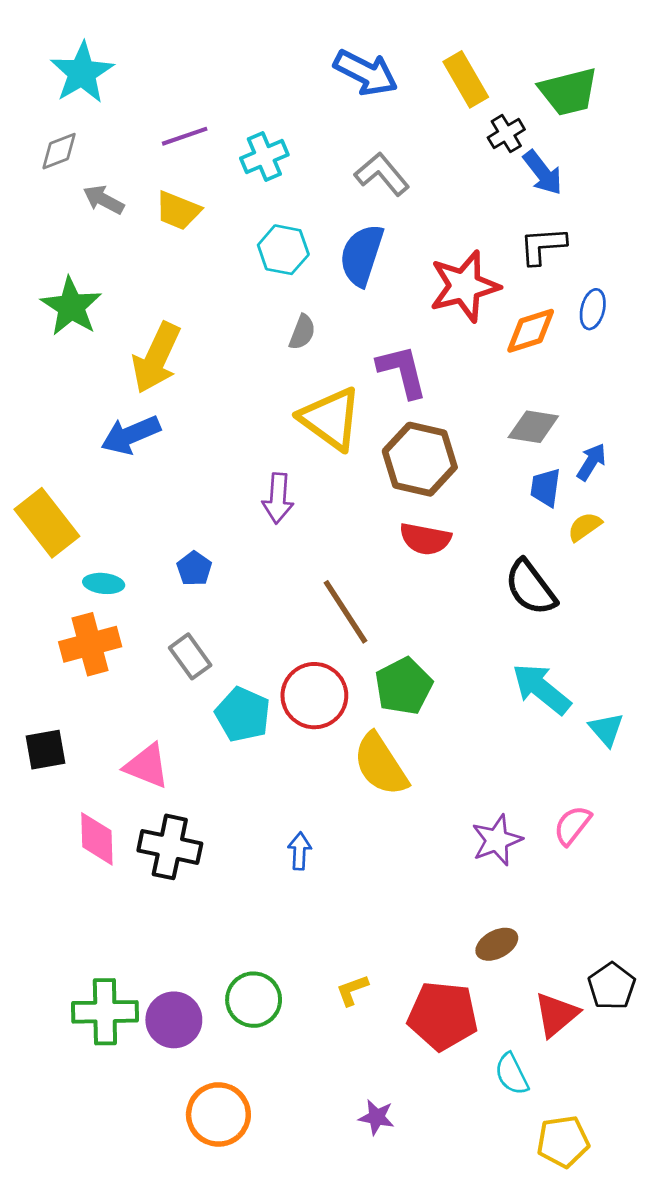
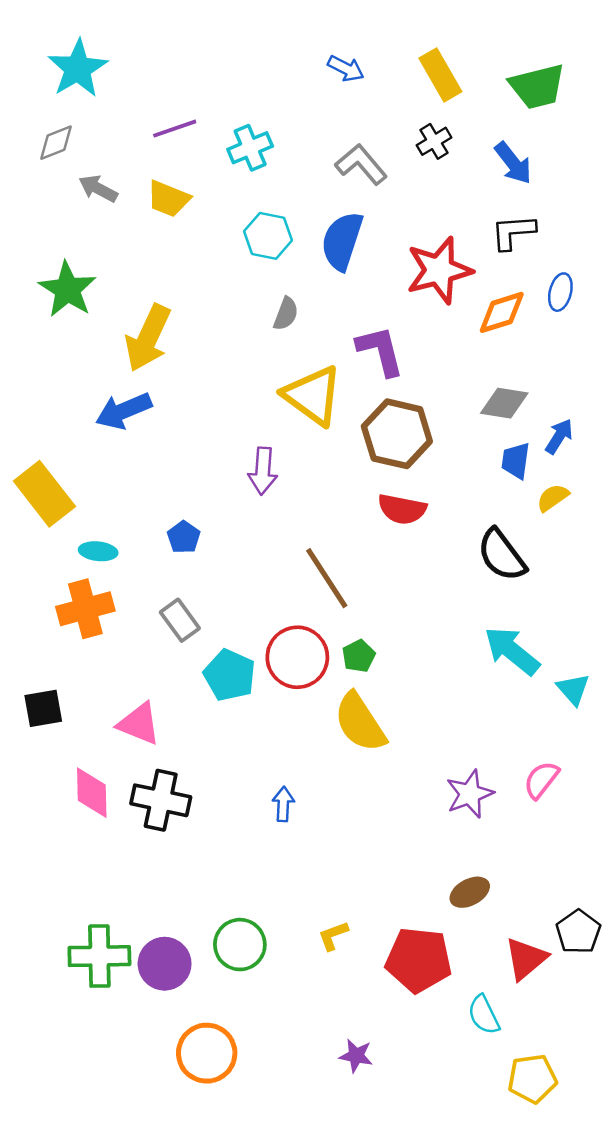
blue arrow: (366, 73) -> (346, 69), size x0.6
black cross: (506, 134) -> (434, 141), moved
green pentagon: (404, 686) -> (359, 656), moved, size x0.6

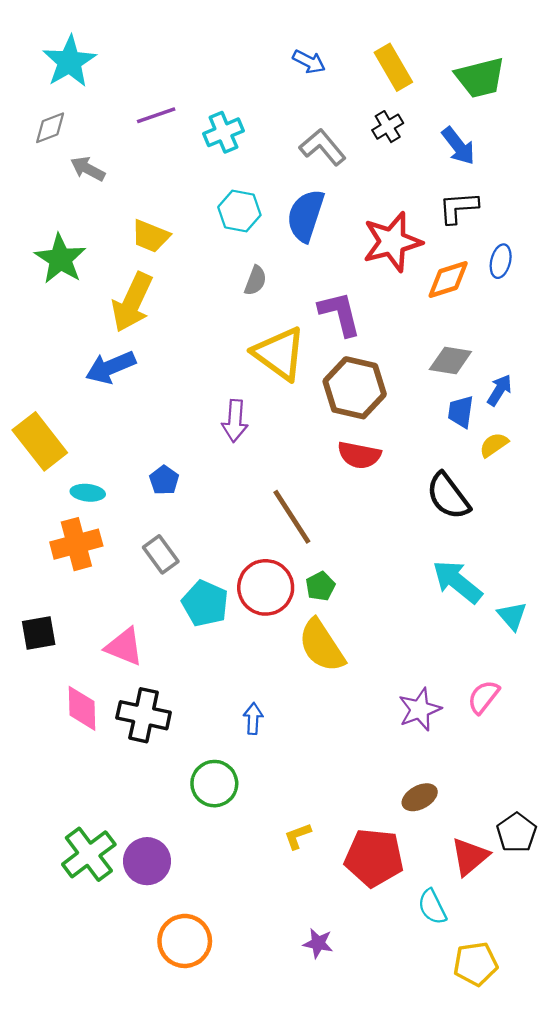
yellow trapezoid: (168, 199) -> (150, 236), moved
green circle: (240, 945) -> (214, 784), moved
green cross: (99, 956) -> (89, 854), turned -36

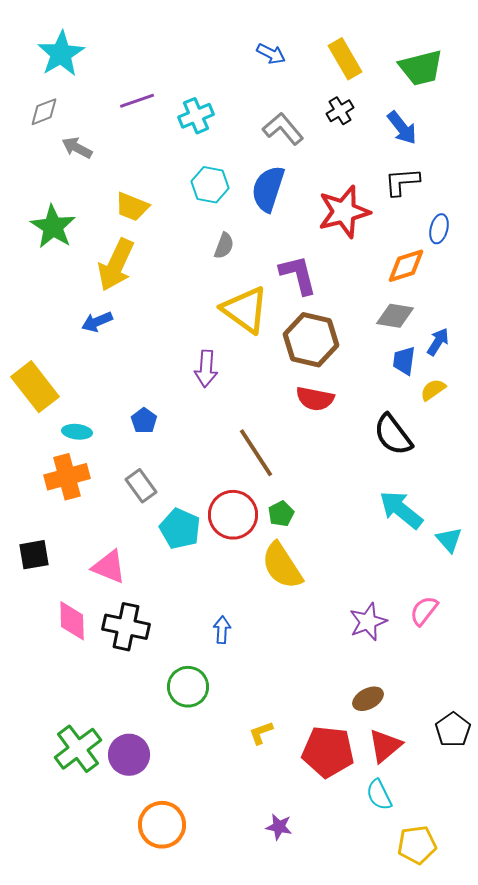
orange diamond: (448, 279) -> (406, 266), moved
blue arrow: (111, 367) -> (97, 322), size x0.7
red triangle: (470, 857) -> (385, 746), moved

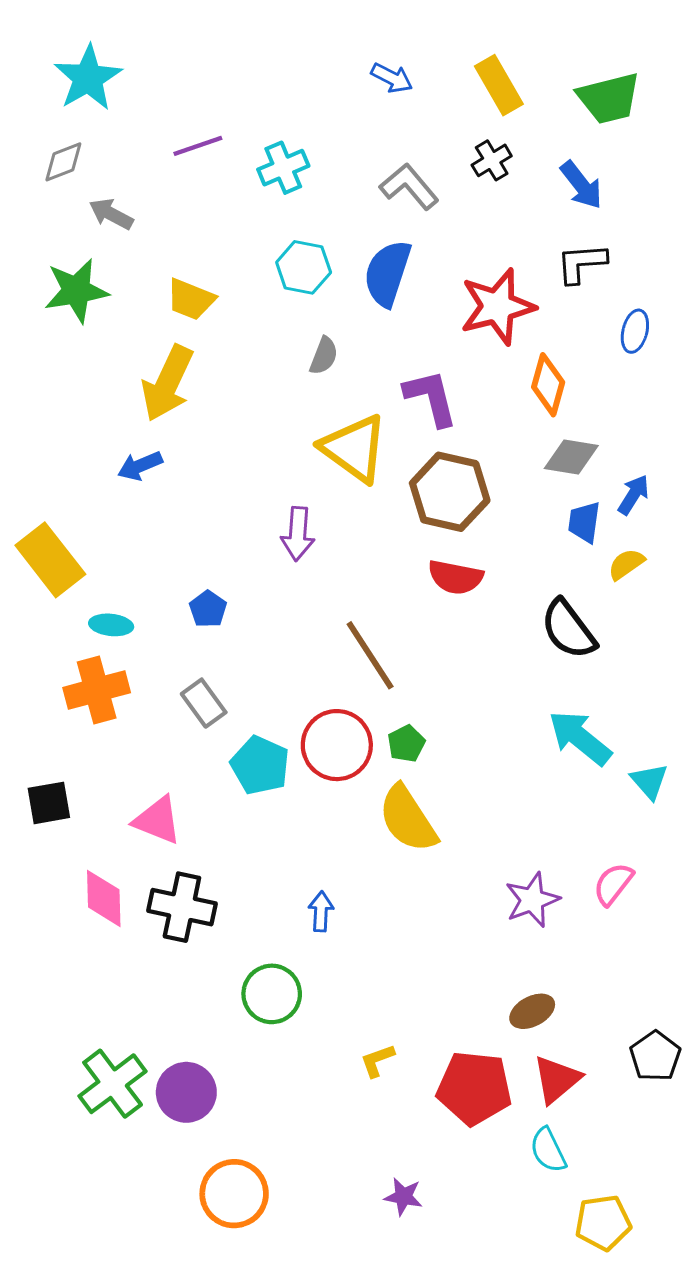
green star: (53, 227) -> (76, 291), moved, turned 30
orange diamond: (406, 266) -> (548, 385), moved, turned -57

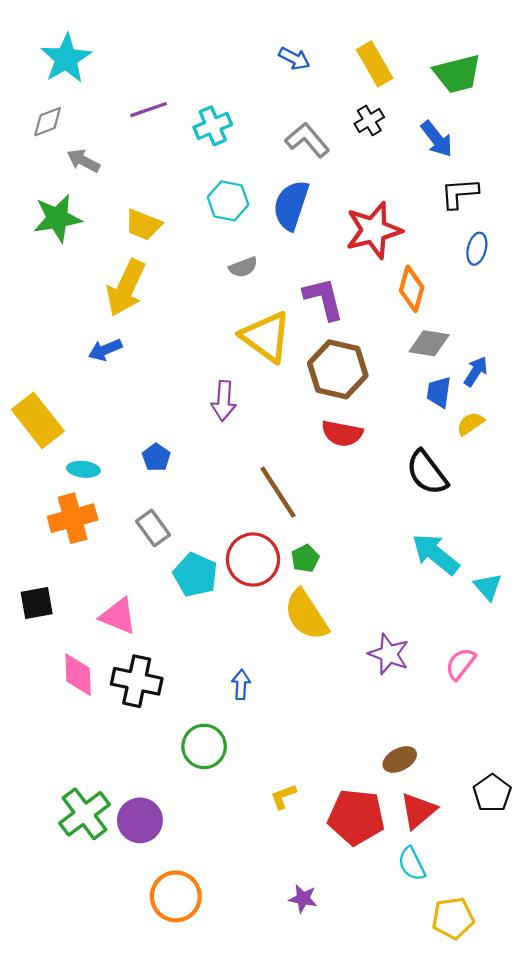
black L-shape: (581, 263) -> (459, 193), moved
gray semicircle: (324, 356) -> (243, 267), turned 48
purple star: (532, 900) -> (389, 654), moved, turned -30

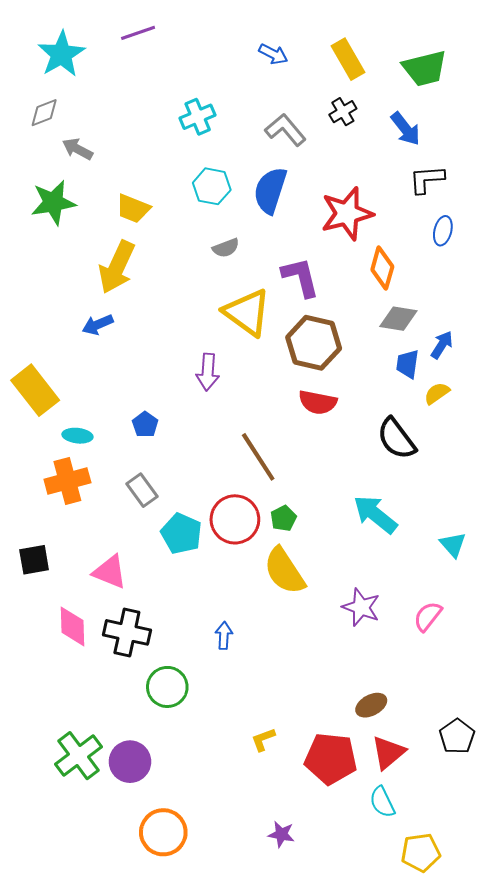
purple line: (149, 110) -> (138, 33), moved
cyan arrow: (436, 554) -> (375, 514), moved
green circle: (204, 746) -> (167, 687), moved

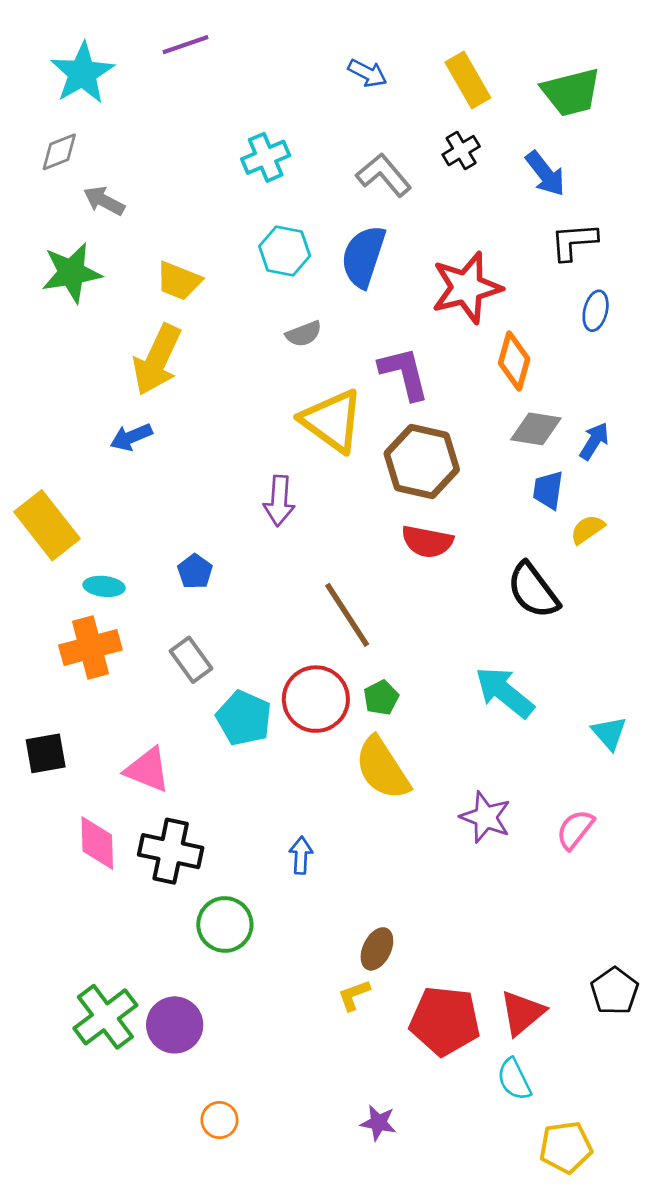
blue arrow: (442, 345) -> (594, 441), moved
brown ellipse: (371, 705) -> (377, 949), moved, turned -36
orange circle: (163, 832) -> (219, 1120), size x0.6

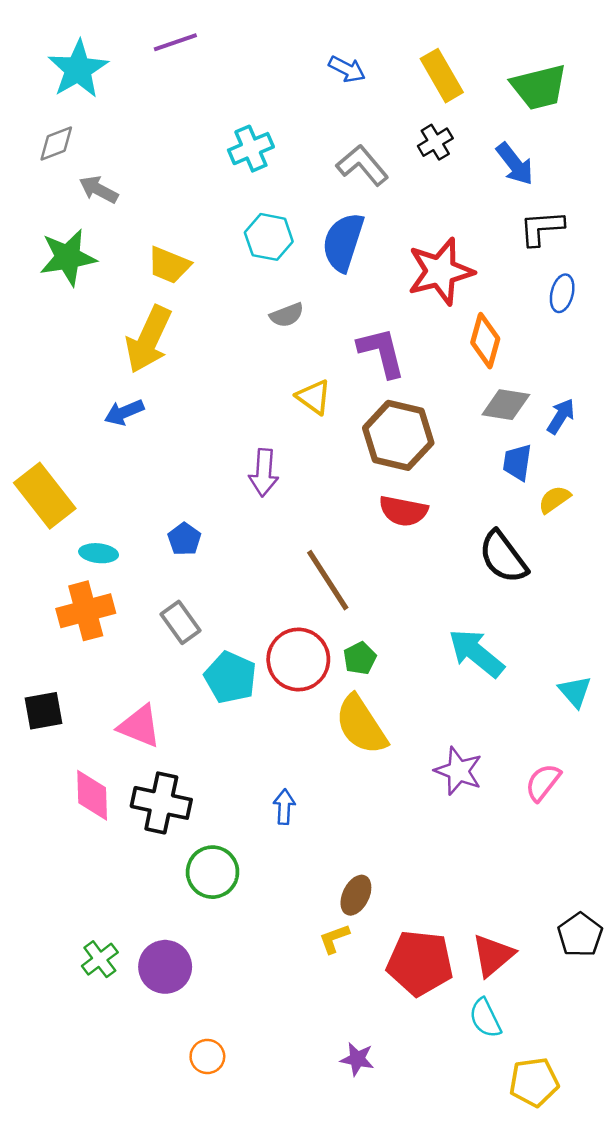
yellow triangle: (332, 421) -> (314, 397), size x0.6
green cross: (105, 1017) -> (100, 959), size x0.6

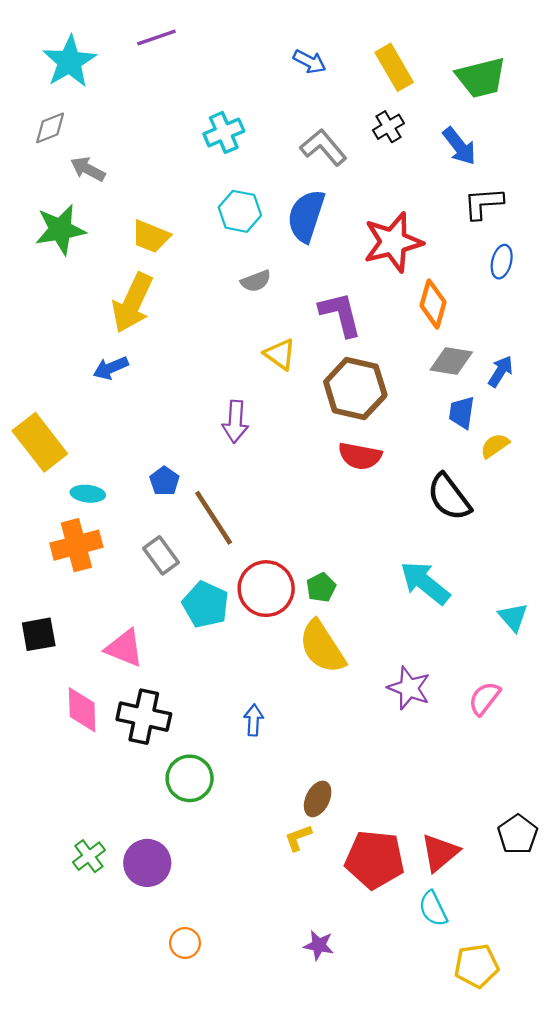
brown line: (328, 580) -> (214, 518), moved

